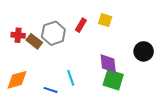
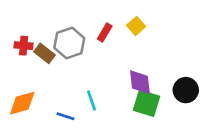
yellow square: (105, 20) -> (136, 26), turned 32
black circle: (144, 51) -> (186, 90), moved

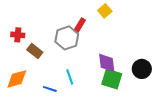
yellow square: (136, 26) -> (105, 11), moved
gray hexagon: (69, 43) -> (67, 38), moved
brown rectangle: (44, 53) -> (35, 51), moved

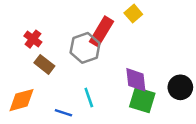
red rectangle: (80, 25) -> (102, 31), size x1.6
red cross: (18, 35) -> (33, 39), moved, turned 32

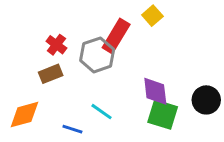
red cross: (33, 39) -> (56, 45), moved
brown rectangle: (44, 64) -> (51, 74), turned -60
cyan line: (89, 97) -> (102, 112), turned -36

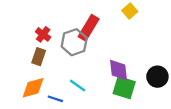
yellow square: (152, 16) -> (130, 11), moved
brown rectangle: (51, 74) -> (39, 57), turned -49
orange diamond: (24, 115) -> (33, 88), moved

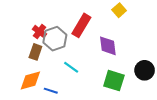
gray hexagon: (74, 42) -> (55, 39), moved
purple diamond: (119, 70) -> (108, 46), moved
cyan line: (77, 86) -> (71, 67), moved

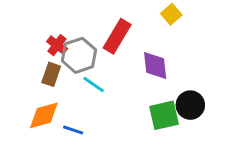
cyan line: (71, 67) -> (94, 85), moved
black circle: (145, 70) -> (190, 105), moved
green square: (114, 81) -> (164, 115), turned -30

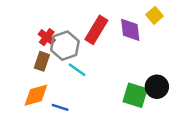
yellow square: (171, 14) -> (154, 15), moved
purple diamond: (155, 66) -> (130, 30), moved
green square: (164, 115) -> (135, 95), turned 30

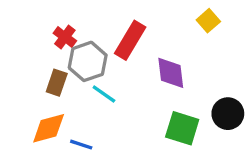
purple diamond: (130, 30) -> (171, 73), moved
red cross: (47, 37) -> (65, 37), moved
black circle: (157, 87) -> (228, 114), moved

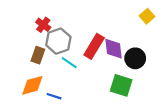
yellow square: (208, 21) -> (147, 16), moved
red rectangle: (130, 40) -> (94, 46), moved
black circle: (228, 114) -> (135, 58), moved

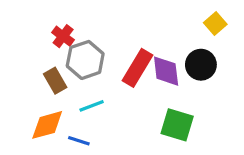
brown rectangle: (38, 55) -> (55, 81), turned -49
black circle: (135, 58) -> (201, 65), moved
cyan line: (69, 63) -> (92, 106), moved, turned -56

